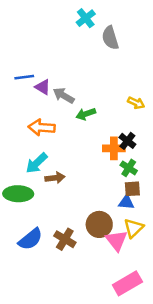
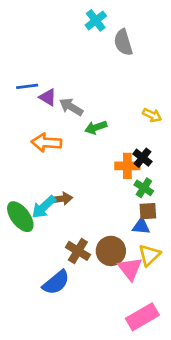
cyan arrow: (37, 163) -> (44, 207), moved
green ellipse: (18, 194) -> (20, 217), turned 52
blue semicircle: (30, 239) -> (56, 283), moved
brown cross: (65, 239) -> (78, 251), moved

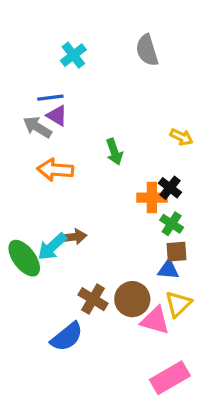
cyan cross: (96, 20) -> (73, 55), moved
blue line: (27, 86) -> (50, 98), moved
gray arrow: (71, 107) -> (37, 127), moved
green arrow: (96, 127) -> (114, 152), turned -90
pink triangle: (130, 269) -> (155, 320), turned -36

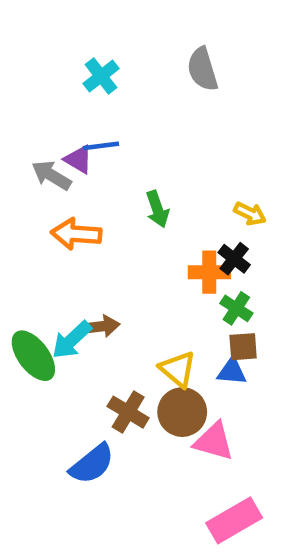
blue line: (50, 98) -> (101, 146), moved
yellow arrow: (181, 137) -> (250, 214), moved
yellow triangle: (178, 304) -> (178, 369), moved, turned -36

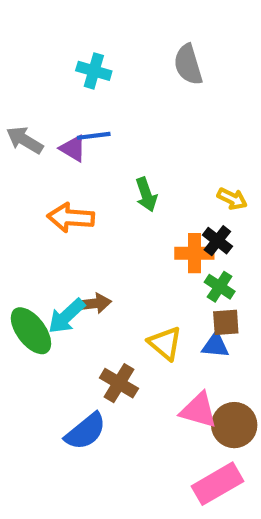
cyan cross: (101, 76) -> (94, 71), turned -36
gray arrow: (51, 175) -> (25, 140), moved
brown circle: (182, 412) -> (234, 425), moved

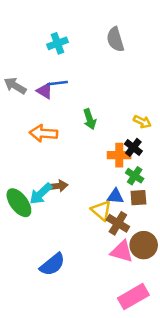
cyan cross: (94, 71) -> (58, 43), turned -36
blue triangle: (215, 345) -> (115, 196), moved
brown cross: (119, 383) -> (118, 223), moved
brown circle: (234, 425) -> (144, 245), moved

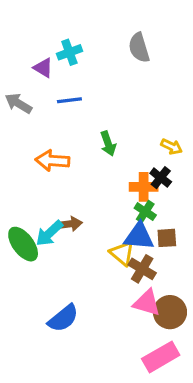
purple triangle: (45, 91) -> (43, 68), moved
green cross: (135, 176) -> (145, 212), moved
blue triangle: (115, 196) -> (139, 236), size x1.5
brown circle: (144, 245) -> (170, 312), moved

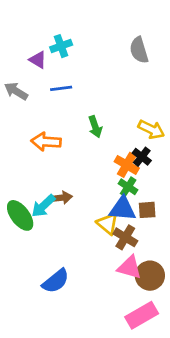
gray semicircle: (139, 48) -> (139, 50), moved
yellow arrow: (172, 147) -> (151, 129), size x1.4
orange cross: (144, 187) -> (127, 165), turned 30

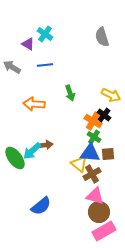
cyan cross: (61, 46) -> (45, 34), turned -35
brown cross: (125, 237) -> (92, 174), turned 30
brown circle: (150, 276) -> (99, 212), moved

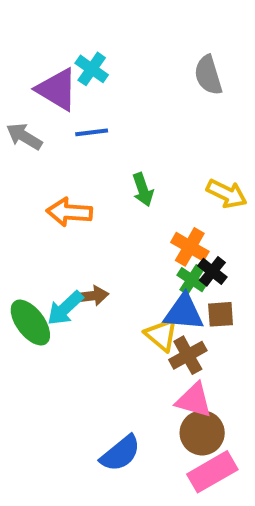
purple triangle: (28, 44) -> (57, 89), size x1.6
black cross: (104, 115) -> (212, 271), moved
blue semicircle: (41, 206) -> (120, 453), moved

